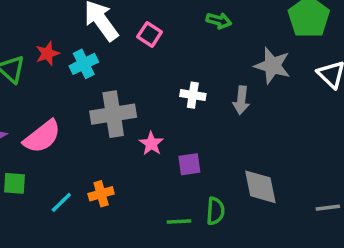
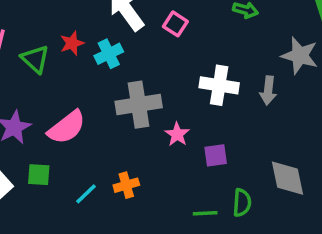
white cross: (193, 95) -> (219, 85), size x1.5

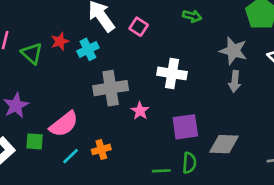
gray arrow: (268, 91) -> (235, 81), moved
pink semicircle: (67, 127) -> (64, 124), moved
purple square: (216, 155) -> (185, 127), moved, size x1.5
gray diamond: (287, 178) -> (224, 144), turned -76

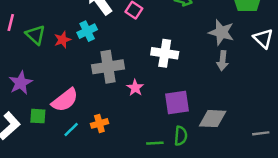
red star: (60, 41) -> (62, 40), moved

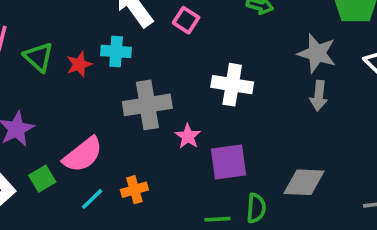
cyan cross: (87, 31) -> (116, 51), turned 30
purple square: (177, 103) -> (228, 162), moved
green square: (38, 116) -> (42, 179), turned -35

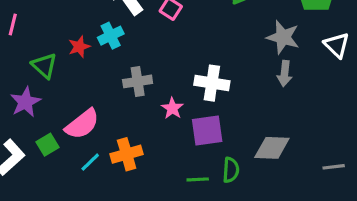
cyan cross: (116, 51) -> (111, 36), turned -30
green triangle: (39, 57) -> (44, 66), moved
white cross: (232, 85) -> (212, 83), moved
gray cross: (147, 105) -> (138, 81), size x0.7
orange cross: (134, 190) -> (127, 154), size x1.4

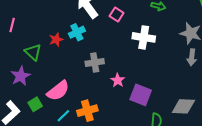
white cross: (212, 83) -> (144, 37), moved
purple square: (207, 130) -> (141, 95), turned 30

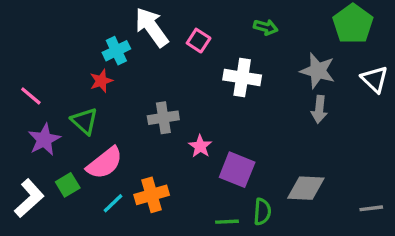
pink line: (12, 25) -> (31, 96), moved, turned -64
cyan cross: (77, 32) -> (116, 51), moved
green triangle: (33, 52) -> (85, 121), moved

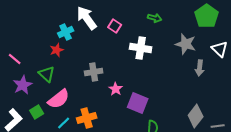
gray arrow: (319, 109) -> (200, 68), moved
gray diamond: (306, 188) -> (196, 116), moved, turned -55

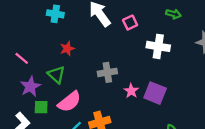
pink square: (115, 26) -> (130, 23), turned 32
cyan cross: (66, 32) -> (55, 14), moved, turned 35
purple square: (138, 103) -> (155, 93), moved
green square: (37, 112) -> (41, 107), moved, turned 32

